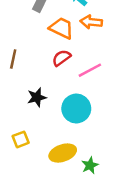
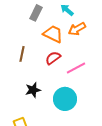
orange arrow: (91, 22) -> (77, 29), turned -36
brown line: (13, 59) -> (22, 54), moved

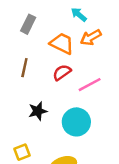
gray rectangle: (36, 13) -> (28, 24), moved

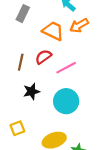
brown line: (24, 68) -> (21, 62), moved
red semicircle: (62, 72) -> (43, 57), moved
pink line: (90, 85) -> (66, 68), moved

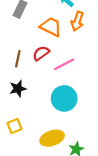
orange arrow: (79, 25) -> (77, 21), turned -42
black star: (31, 91) -> (18, 89), moved

